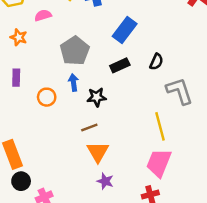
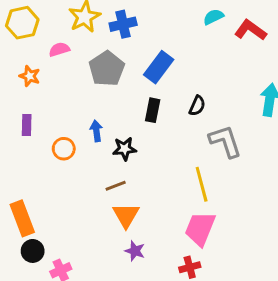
gray pentagon: (75, 51) -> (107, 69), moved
black rectangle: (120, 65) -> (153, 110), turned -54

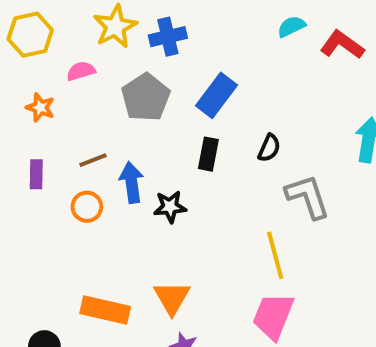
blue arrow: (96, 131) -> (131, 182), size x1.4
brown line: (116, 186) -> (93, 160), moved
orange rectangle: (22, 218) -> (105, 310), moved, turned -56

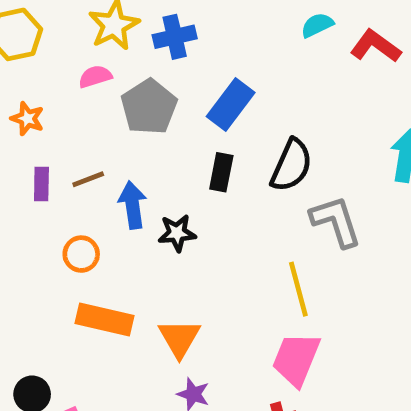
pink semicircle: (81, 71) -> (95, 76), moved
black semicircle: (269, 148) -> (291, 165), size x1.6
purple rectangle: (36, 174) -> (41, 184), moved
orange circle: (87, 207) -> (81, 254), moved
orange rectangle: (105, 310) -> (105, 319), moved

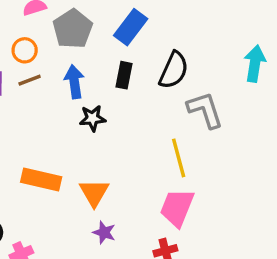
blue arrow: (133, 205) -> (74, 82), moved
orange circle: (81, 254) -> (25, 50), moved

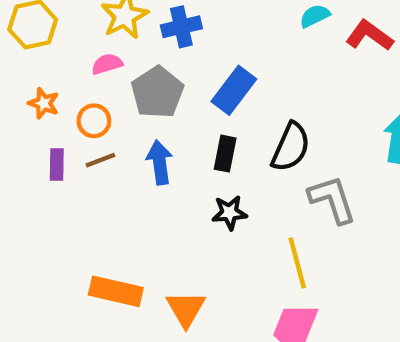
black star: (93, 118) -> (229, 213), moved

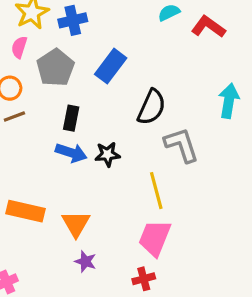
pink semicircle: (107, 64) -> (19, 47), turned -55
black rectangle: (225, 154) -> (71, 118), moved
blue arrow: (160, 162) -> (71, 153), moved, turned 116

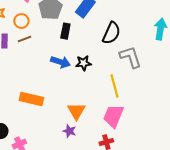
black rectangle: (71, 118) -> (65, 31), moved
orange triangle: (76, 224) -> (76, 111), moved

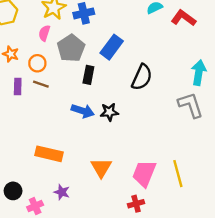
brown line: (24, 39) -> (41, 84), turned 40
gray L-shape: (130, 57) -> (191, 105), moved
yellow line: (114, 86) -> (178, 174), moved
purple star: (69, 131) -> (62, 192), moved

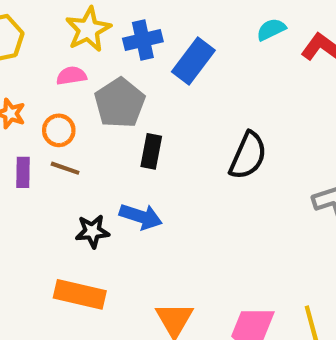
pink semicircle: (44, 33) -> (71, 76), turned 63
blue rectangle: (112, 47) -> (193, 61), moved
black star: (109, 112) -> (92, 231), moved

